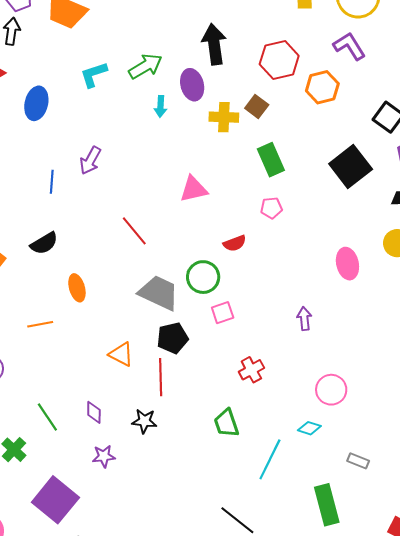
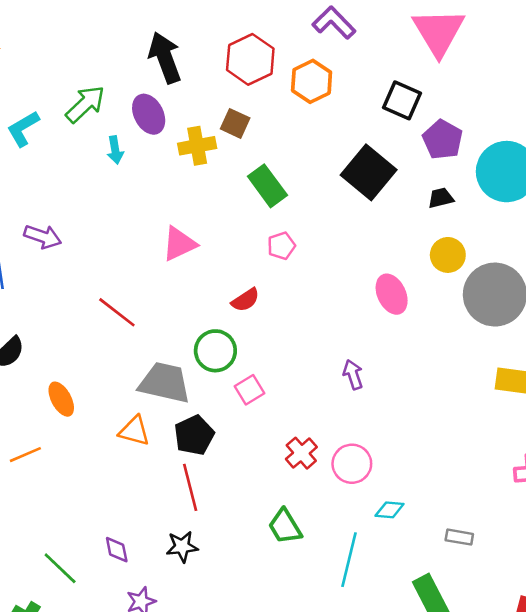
purple arrow: (90, 160) -> (43, 237), turned -88
orange triangle: (121, 354) -> (134, 431), moved
pink circle: (331, 390) -> (352, 464), moved

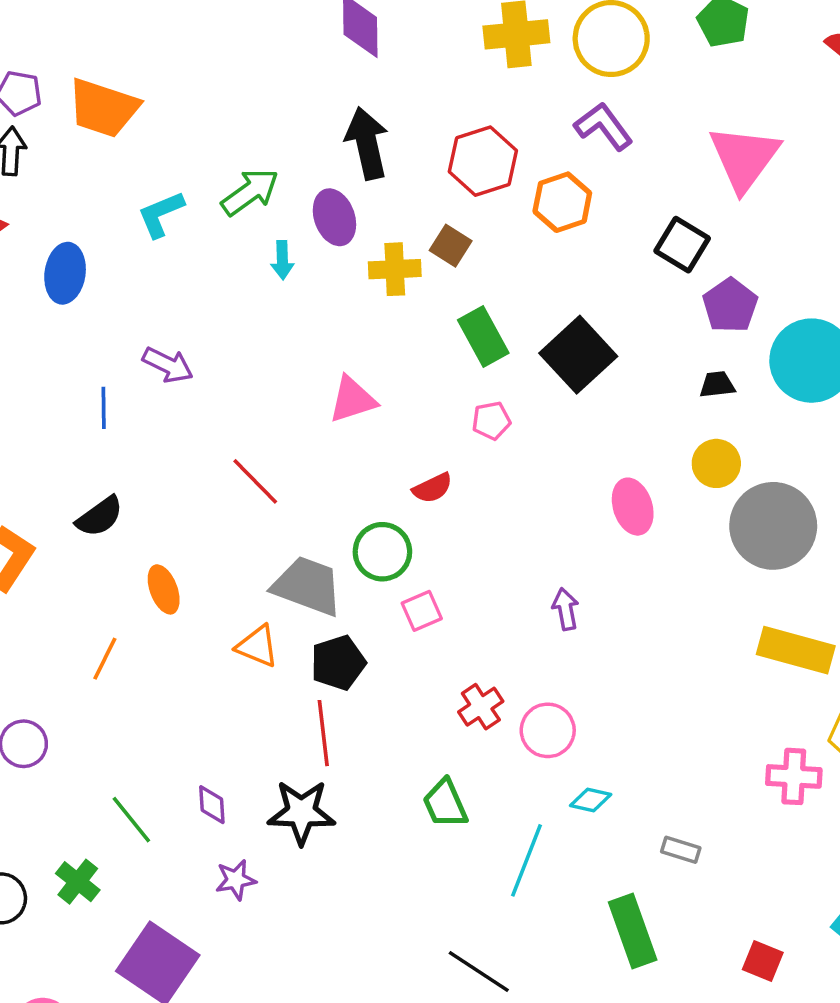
black square: (369, 172) -> (578, 355), moved
orange line: (25, 455) -> (105, 659), turned -48
black star: (182, 547) -> (301, 812), size x1.5

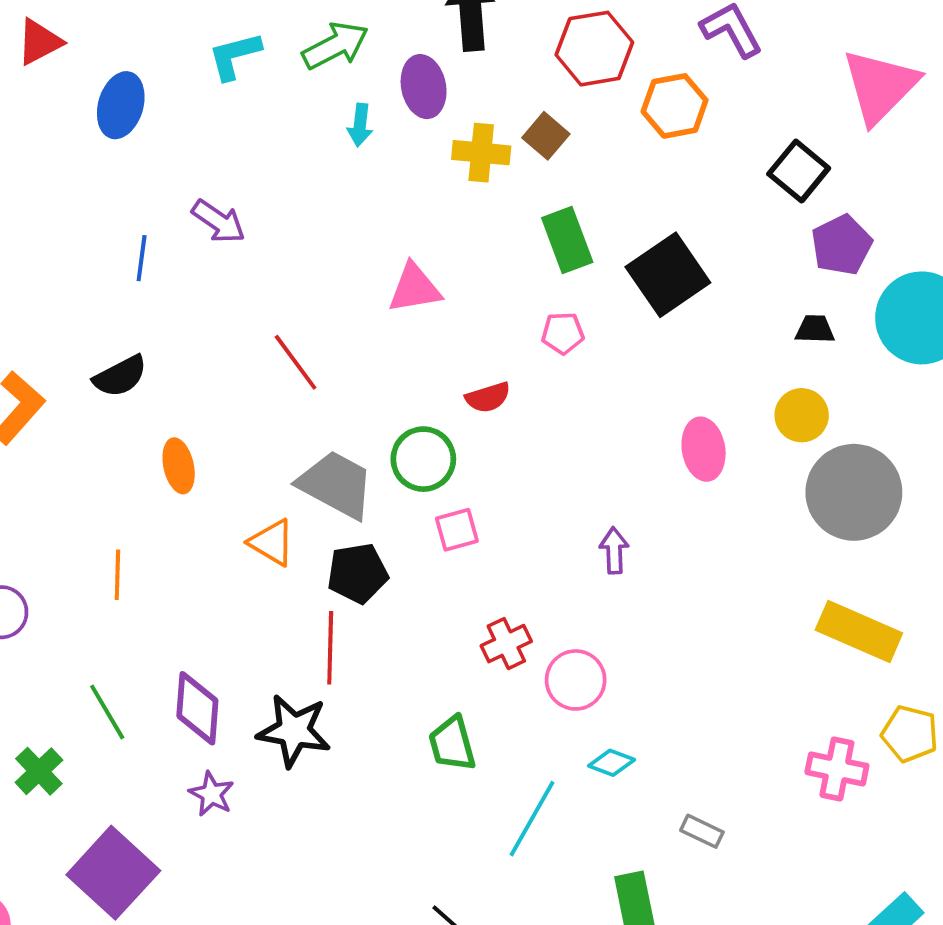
orange line: (105, 659) -> (117, 575), moved, turned -33
purple diamond: (212, 805) -> (197, 708), size x1.6
purple star: (236, 880) -> (211, 794), turned 30

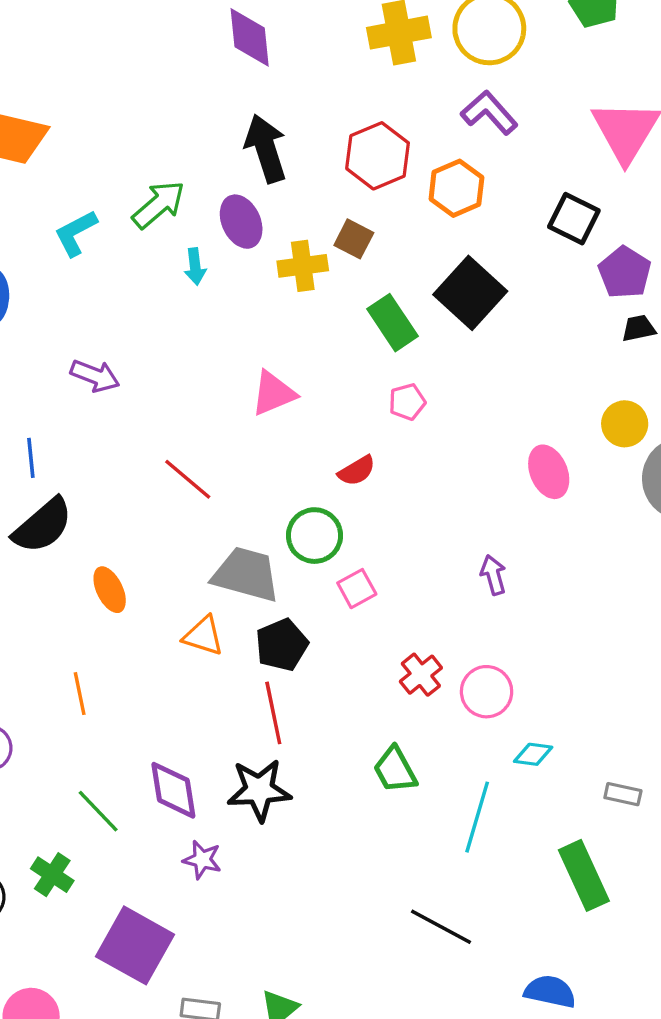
blue line: (142, 258) -> (31, 458), moved
black square: (668, 275) -> (470, 293), moved
black trapezoid: (815, 329) -> (639, 328), moved
black semicircle: (120, 376) -> (43, 526), size x1.4

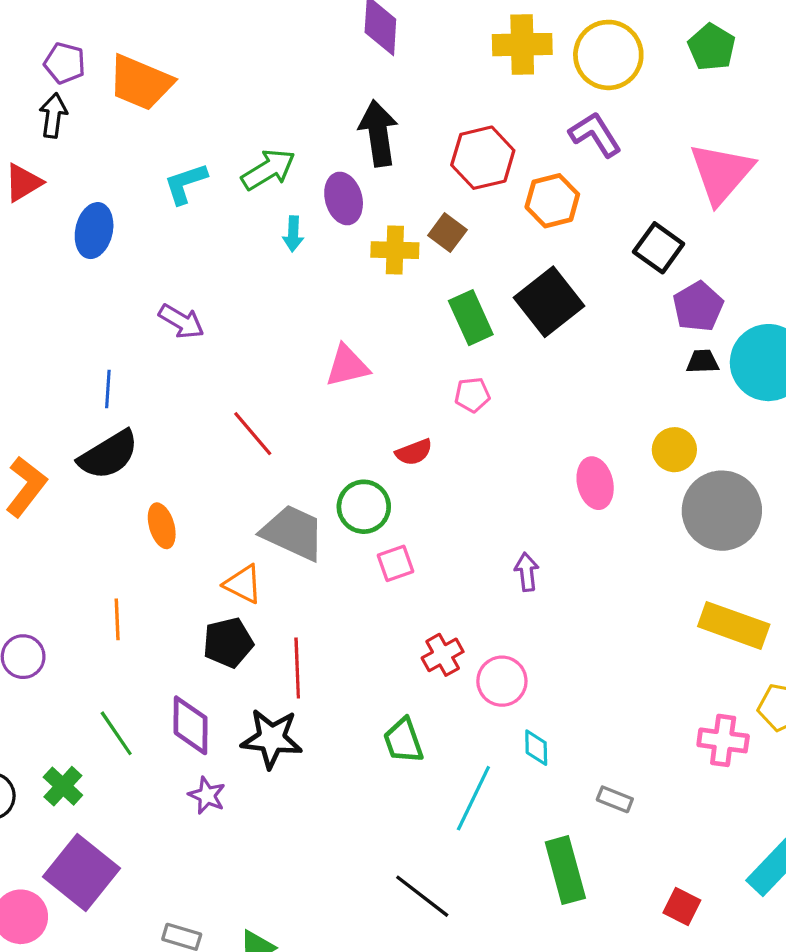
black pentagon: (282, 645) -> (228, 643), moved
cyan diamond: (533, 754) -> (536, 748), turned 72
purple square: (135, 945) -> (81, 872), moved

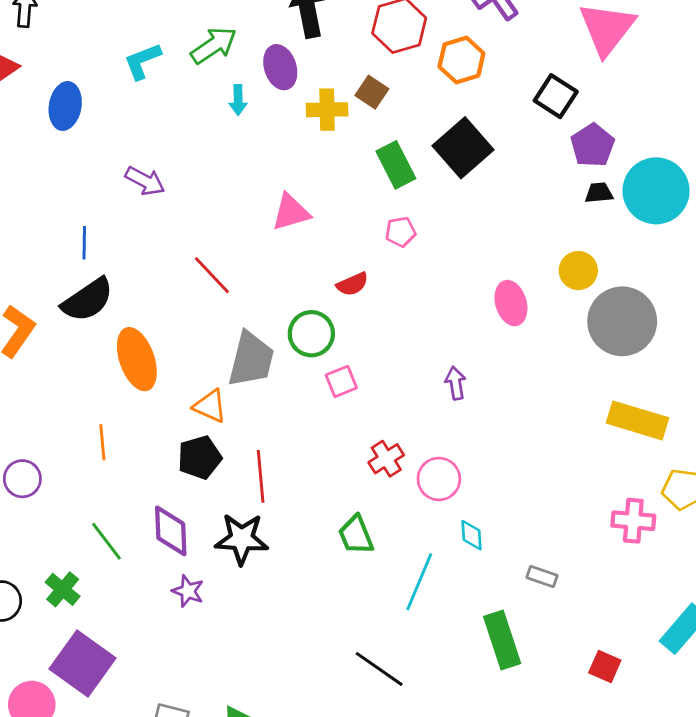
orange ellipse: (162, 526) -> (137, 359), size x1.6
gray trapezoid: (293, 533) -> (251, 359), turned 82

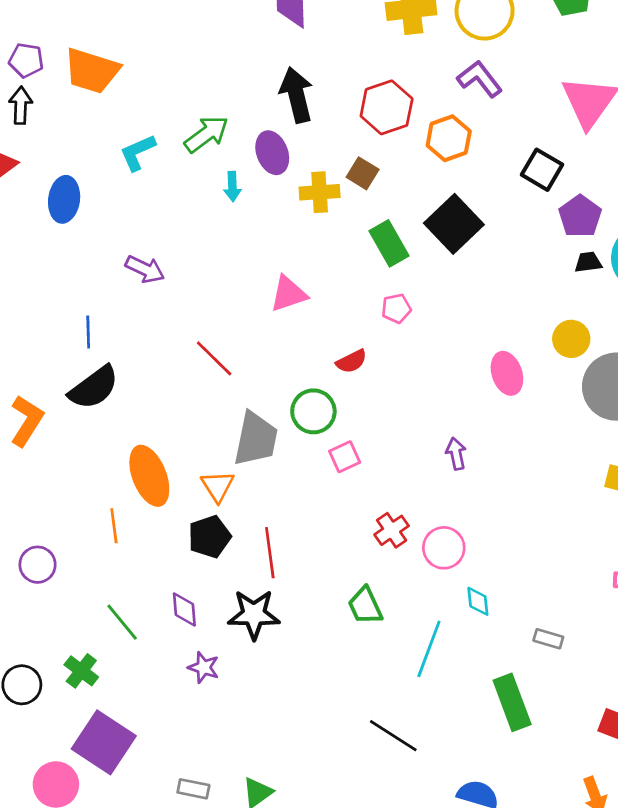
orange ellipse: (137, 359) -> (149, 476), moved
orange triangle: (210, 406) -> (218, 486), turned 36
purple diamond: (171, 531) -> (184, 610), size x0.7

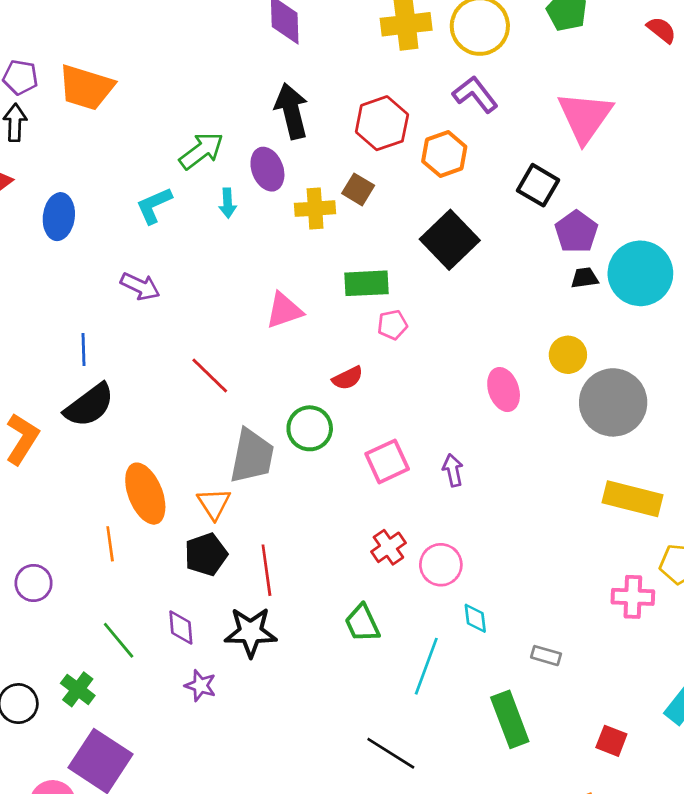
cyan L-shape: (138, 152) -> (154, 205), moved
green rectangle: (389, 243) -> (367, 283), moved, turned -63
pink square: (345, 457) -> (387, 461), moved, size x1.4

